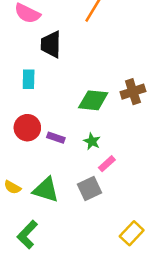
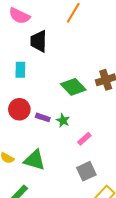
green diamond: (93, 100) -> (73, 87), turned 40
green star: (92, 141) -> (63, 120), moved
gray square: (89, 189) -> (86, 171), moved

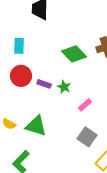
cyan rectangle: (20, 70) -> (19, 46), moved
gray square: (86, 171) -> (87, 137), turned -30

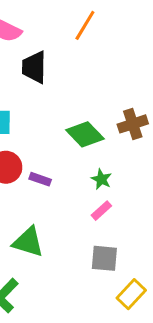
green star: (64, 87) -> (101, 179), moved
gray square: (87, 137) -> (104, 258), turned -30

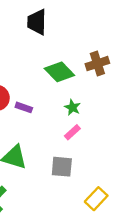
black trapezoid: (34, 67) -> (37, 22), moved
gray square: (104, 258) -> (62, 167), moved

